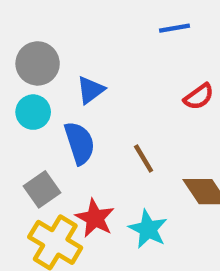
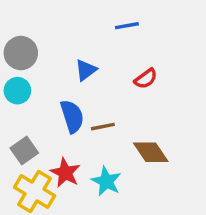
blue triangle: (91, 90) -> (86, 70), moved
blue semicircle: (80, 143) -> (72, 116), moved
brown line: (144, 158) -> (103, 127), turned -70

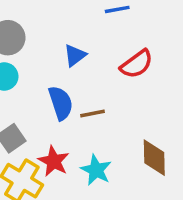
red semicircle: (146, 79) -> (137, 64), size x1.4
brown diamond: (151, 152) -> (154, 158), moved, turned 33

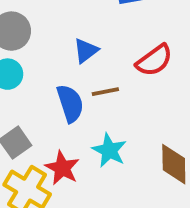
brown line: (92, 114) -> (105, 92), moved
cyan star: (96, 170) -> (109, 150), moved

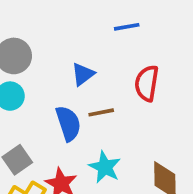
red semicircle: (154, 60) -> (147, 83), turned 135

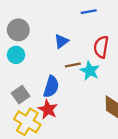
blue semicircle: (68, 123) -> (51, 87), moved, turned 35
cyan star: (105, 167) -> (90, 71), moved

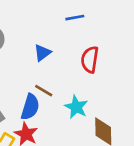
brown line: (73, 65) -> (44, 91), moved, turned 42
cyan star: (90, 71) -> (76, 107), moved

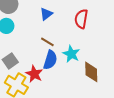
blue semicircle: (30, 107) -> (50, 60), moved

